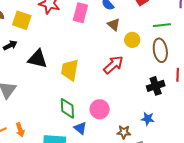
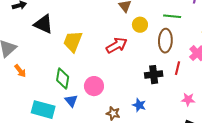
orange arrow: (20, 130) -> (20, 71), moved, turned -32

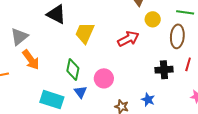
orange arrow: (20, 71) -> (31, 60), size x1.5

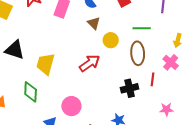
green diamond: (73, 69) -> (31, 92), moved

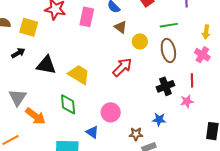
yellow trapezoid: (46, 64) -> (79, 75), turned 115
red line: (153, 79) -> (192, 80), moved
pink star: (166, 109) -> (187, 101), moved

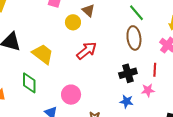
green line: (169, 25) -> (137, 13), turned 54
yellow circle: (140, 41) -> (73, 22), moved
blue star: (159, 120) -> (126, 101), moved

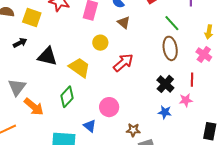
yellow circle: (73, 22) -> (100, 43), moved
black cross: (128, 73) -> (165, 84), turned -30
green diamond: (29, 83) -> (67, 97), turned 45

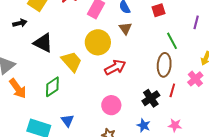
yellow circle: (100, 43) -> (98, 42), size x1.6
red line: (192, 80) -> (172, 90), moved
pink star: (186, 100) -> (175, 125), moved
pink circle: (109, 107) -> (111, 105), moved

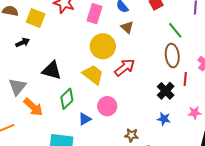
black triangle: (43, 43) -> (52, 70), moved
yellow trapezoid: (72, 62) -> (93, 75), moved
pink circle: (111, 105) -> (107, 106), moved
blue triangle: (67, 121) -> (85, 119), moved, turned 48

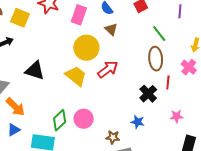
green diamond: (67, 99) -> (60, 120), moved
pink circle: (107, 106) -> (84, 119), moved
blue triangle: (85, 119) -> (14, 130), moved
blue star: (164, 119) -> (138, 122), moved

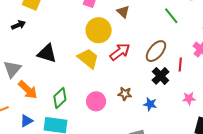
brown ellipse: (156, 59) -> (156, 51), moved, turned 45
green diamond: (60, 120) -> (60, 98), moved
blue triangle: (14, 130) -> (26, 121), moved
brown star: (113, 137) -> (125, 94), moved

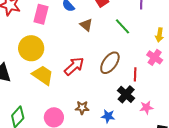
brown triangle: (123, 12) -> (86, 25), moved
yellow circle: (99, 30) -> (31, 48), moved
black cross: (161, 76) -> (126, 94), moved

